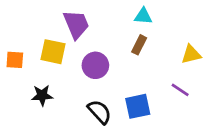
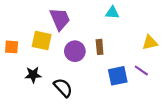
brown rectangle: (139, 45) -> (100, 47), moved, turned -32
blue square: (138, 106) -> (118, 76), moved
black semicircle: (99, 112) -> (63, 88), moved

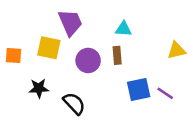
cyan triangle: (112, 13) -> (123, 29), moved
purple line: (141, 70) -> (165, 93), moved

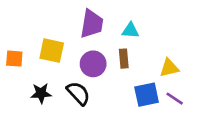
purple trapezoid: (70, 23) -> (92, 24), moved, turned 32
yellow triangle: (177, 50) -> (169, 68), moved
black semicircle: (74, 103) -> (78, 93), moved

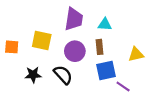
blue square: (147, 95) -> (106, 70), moved
purple line: (175, 99) -> (123, 87), moved

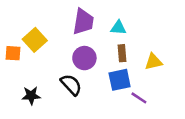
yellow square: (42, 40) -> (35, 40), moved, turned 36
brown rectangle: (100, 47) -> (122, 53), moved
black star: (33, 75) -> (31, 96), moved

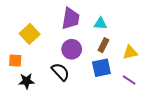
orange square: (13, 53) -> (15, 61), moved
brown rectangle: (122, 53) -> (103, 45), turned 32
purple line: (139, 98) -> (129, 80), moved

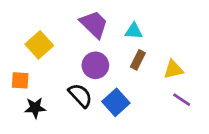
purple trapezoid: (71, 18) -> (94, 24), turned -55
blue square: (101, 68) -> (116, 102), moved, turned -30
purple line: (129, 80) -> (182, 100), moved

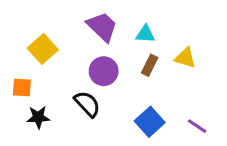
yellow triangle: (173, 69) -> (185, 58), moved, turned 30
purple line: (182, 100) -> (197, 126), moved
blue square: (116, 102) -> (150, 122), moved

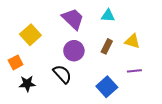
cyan triangle: (145, 34) -> (108, 16), moved
orange square: (22, 88) -> (16, 62), turned -32
purple line: (197, 126) -> (134, 71), moved, turned -40

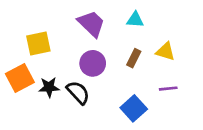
yellow square: (30, 35) -> (38, 44), turned 30
orange square: (16, 62) -> (20, 78), size x1.5
black star: (27, 84) -> (49, 87), moved

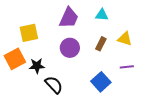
purple trapezoid: (91, 24) -> (69, 18), turned 70
black semicircle: (78, 93) -> (54, 85), moved

